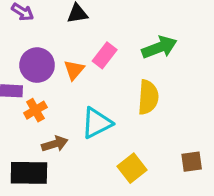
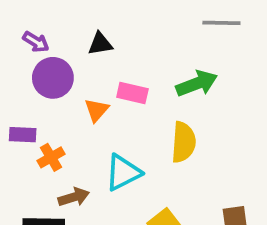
pink rectangle: (105, 55) -> (132, 93), turned 65
purple circle: (37, 65) -> (53, 78), moved

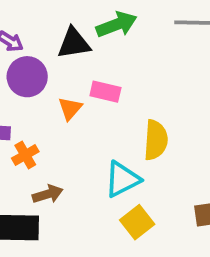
black triangle: (100, 44) -> (74, 43), size x1.4
green arrow: (197, 84) -> (117, 25), moved
cyan triangle: (123, 172) -> (122, 179), moved

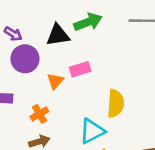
pink rectangle: (105, 92) -> (80, 69), turned -30
orange cross: (25, 155) -> (39, 114), moved

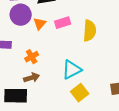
orange triangle: (55, 81) -> (40, 24), moved
yellow semicircle: (116, 103) -> (90, 31), moved

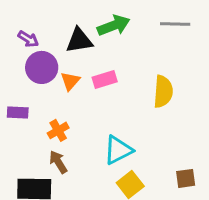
yellow semicircle: (90, 31) -> (163, 91), moved
brown arrow: (32, 78) -> (58, 162), turned -105

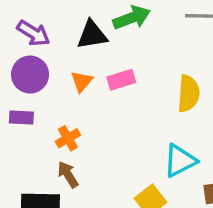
purple arrow: (28, 39) -> (33, 33), size x1.4
purple circle: (42, 67) -> (30, 75), moved
cyan triangle: (118, 150) -> (180, 161), moved

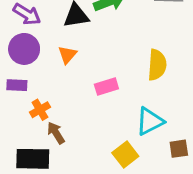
pink rectangle: (121, 80) -> (106, 87), moved
orange cross: (68, 138) -> (40, 110), moved

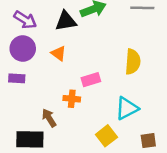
orange triangle: (67, 55) -> (59, 53), turned -35
orange cross: (40, 110) -> (72, 99), moved, turned 35
brown square: (179, 149) -> (148, 141), moved

